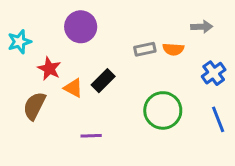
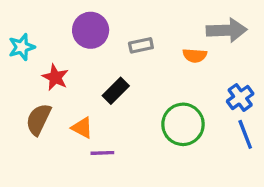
gray arrow: (202, 27) -> (227, 30), size x1.6
gray rectangle: (145, 49) -> (141, 45), moved
blue cross: (214, 73) -> (240, 97), moved
orange triangle: (73, 88) -> (82, 128), moved

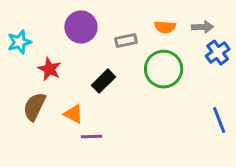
gray arrow: (227, 30) -> (203, 27), size x0.6
orange semicircle: (195, 55) -> (165, 27), moved
blue cross: (240, 97) -> (218, 53), moved
green circle: (183, 124) -> (164, 69), moved

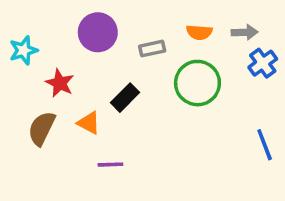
orange triangle: (73, 114) -> (89, 123), moved

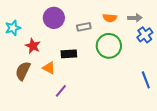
black rectangle: (125, 98) -> (69, 54), turned 42
purple line: (110, 165) -> (61, 91), turned -48

